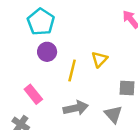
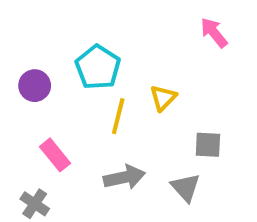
cyan pentagon: (41, 22) -> (98, 67), moved
purple circle: (47, 52) -> (35, 86), moved

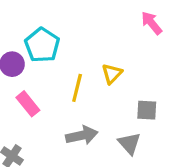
cyan pentagon: (98, 67) -> (42, 45), moved
pink rectangle: (55, 155) -> (28, 104), moved

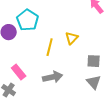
pink rectangle: (28, 104) -> (19, 72), moved
gray triangle: (129, 143) -> (94, 82), moved

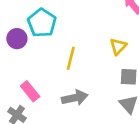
yellow triangle: (72, 38) -> (118, 46), moved

